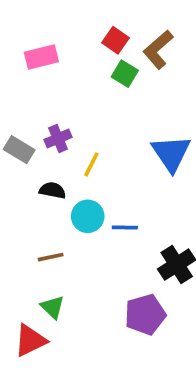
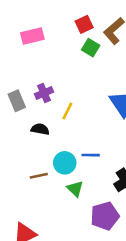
red square: (115, 40) -> (84, 24), turned 30
gray rectangle: (19, 150) -> (17, 101), turned 36
cyan circle: (88, 216) -> (65, 163), moved
green triangle: (52, 307) -> (75, 189), moved

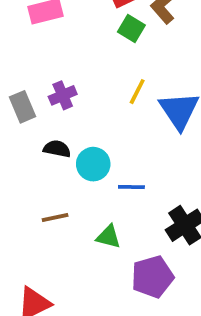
yellow line: (67, 111) -> (137, 92), moved
cyan circle: (65, 163) -> (93, 164), moved
green triangle: (75, 189) -> (109, 237), turned -30

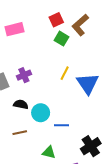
brown line: (55, 218) -> (20, 133), moved

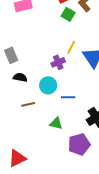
purple cross: (24, 75) -> (58, 62), moved
black semicircle: (21, 104) -> (20, 77), moved

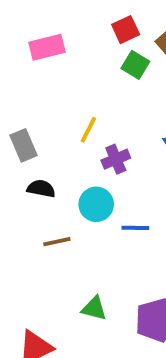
yellow line: (71, 47) -> (88, 130), moved
green triangle: (56, 123) -> (94, 308), moved

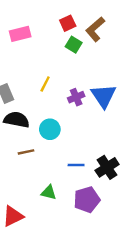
purple cross: (116, 159) -> (76, 97), moved
black semicircle: (41, 189) -> (16, 120), size x1.5
blue line: (135, 228) -> (76, 165), moved

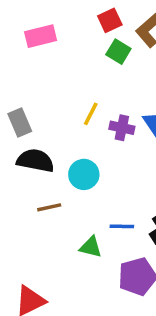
yellow line: (45, 84) -> (91, 114), moved
purple cross: (76, 97) -> (122, 128), turned 35
green triangle: (49, 192) -> (91, 247), moved

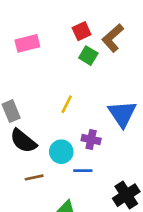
purple cross: (122, 128) -> (91, 140), moved
black semicircle: (35, 161) -> (23, 141), turned -152
blue line: (122, 226) -> (83, 171), moved

